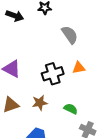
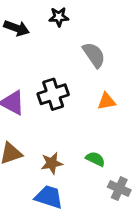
black cross: (53, 74) -> (53, 94), moved
brown star: (40, 103) -> (52, 163), moved

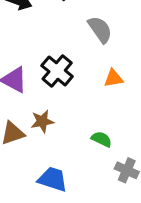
black cross: (53, 94) -> (57, 71), turned -32
brown star: (52, 163) -> (42, 121), moved

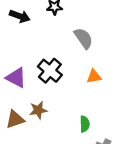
green semicircle: (102, 139) -> (85, 124), turned 63

